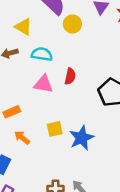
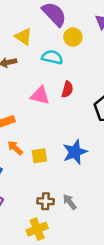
cyan semicircle: (42, 54) -> (52, 57), moved
yellow square: (55, 129) -> (39, 156), moved

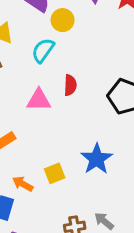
cyan semicircle: (52, 57) -> (43, 50), turned -54
orange arrow: (15, 148) -> (23, 184), moved

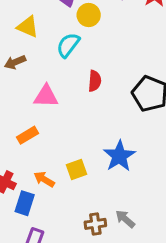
pink triangle: (39, 100) -> (46, 96), moved

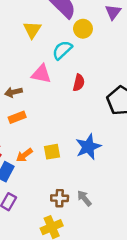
yellow triangle: (28, 27) -> (32, 30), turned 30
brown arrow: (15, 62) -> (13, 92), moved
pink triangle: (46, 96) -> (41, 74), moved
orange arrow: (44, 179) -> (24, 155), turned -77

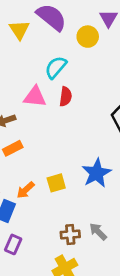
yellow circle: (83, 29) -> (88, 37), moved
yellow triangle: (32, 30) -> (19, 30), moved
red semicircle: (79, 83) -> (66, 97), moved

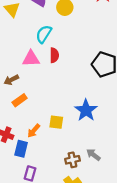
yellow square: (56, 183) -> (56, 122), turned 32

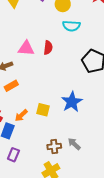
cyan semicircle: (44, 34) -> (71, 26), moved, turned -126

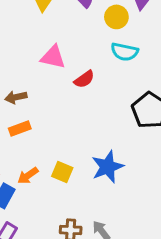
pink triangle: (26, 48) -> (53, 57), moved
red semicircle: (48, 48) -> (84, 79), turned 40

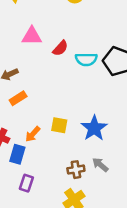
cyan semicircle: (125, 52) -> (86, 59), moved
blue star: (108, 167) -> (94, 128), moved

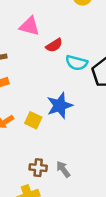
blue star: (94, 128) -> (60, 105), moved

